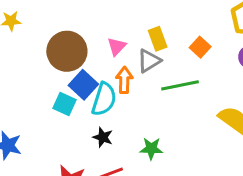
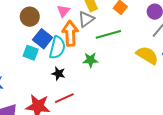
brown circle: (67, 51) -> (30, 17), size x0.7
orange arrow: (124, 80) -> (70, 33), size x1.4
green star: (151, 149) -> (90, 60), moved

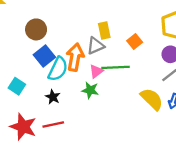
pink triangle: (63, 11) -> (96, 71), moved
cyan square: (31, 53) -> (17, 86), moved

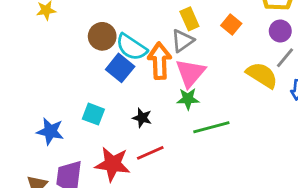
green line: (116, 67) -> (211, 127), moved
cyan semicircle: (58, 69) -> (131, 47), moved, turned 110
pink triangle: (96, 71) -> (190, 73), size x1.6
yellow semicircle: (152, 99) -> (262, 75), moved

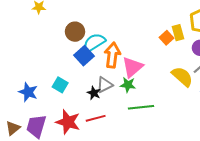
yellow rectangle: (189, 19) -> (178, 33), moved
gray triangle: (182, 41) -> (105, 85), moved
cyan semicircle: (131, 47) -> (94, 42), turned 105

